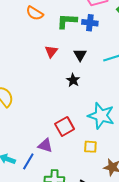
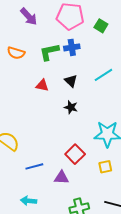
red triangle: (51, 51) -> (42, 85), turned -40
blue line: (28, 161) -> (34, 166), moved, turned 60

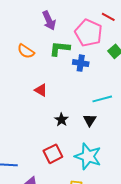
green L-shape: (49, 52) -> (60, 49), moved
black triangle: (71, 81) -> (90, 120), moved
red square: (75, 154) -> (53, 154), moved

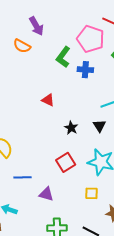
purple arrow: (49, 21) -> (36, 26), moved
green L-shape: (60, 49) -> (63, 57), turned -55
orange semicircle: (26, 51) -> (22, 46), moved

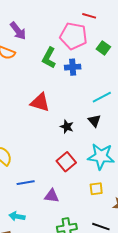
red triangle: (48, 100) -> (40, 102), size x1.5

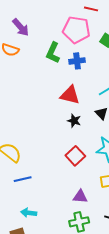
red triangle: (40, 102) -> (70, 95), moved
blue line: (26, 183) -> (23, 179), moved
purple triangle: (52, 196) -> (80, 197), moved

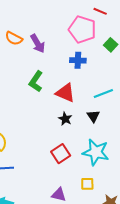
purple arrow: (21, 27) -> (38, 43), moved
green L-shape: (53, 53) -> (36, 81), moved

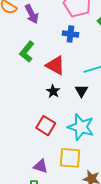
red square: (61, 154) -> (46, 126), turned -30
yellow square: (87, 184) -> (70, 158), size x1.6

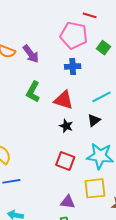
black triangle: (81, 91) -> (94, 120), turned 32

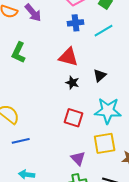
green L-shape: (33, 92) -> (19, 53), moved
cyan line: (101, 97) -> (104, 31), moved
purple triangle: (68, 202) -> (78, 158), turned 42

